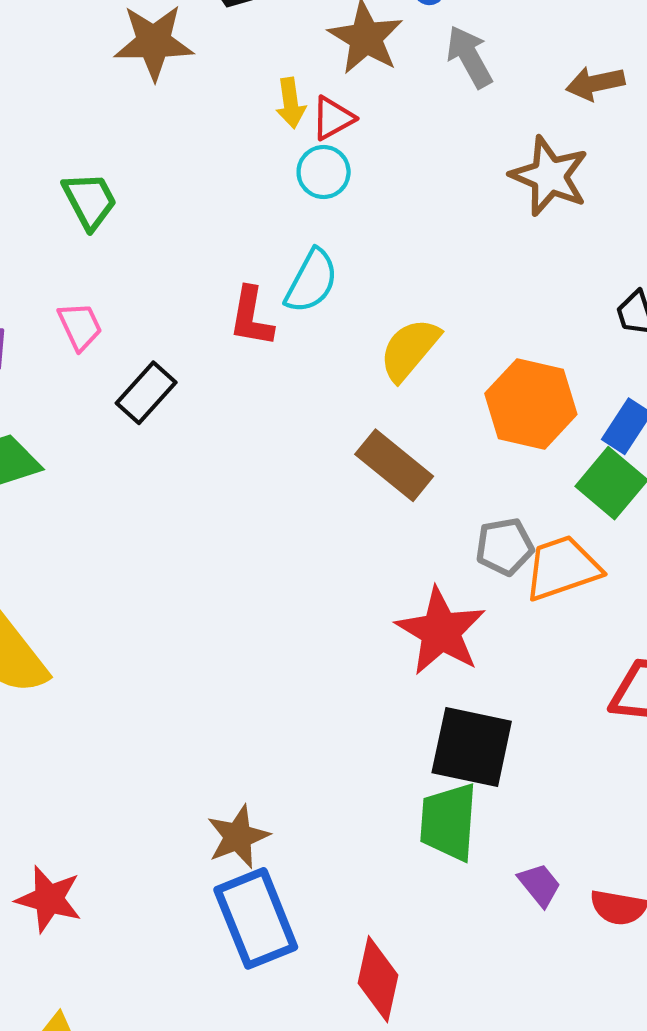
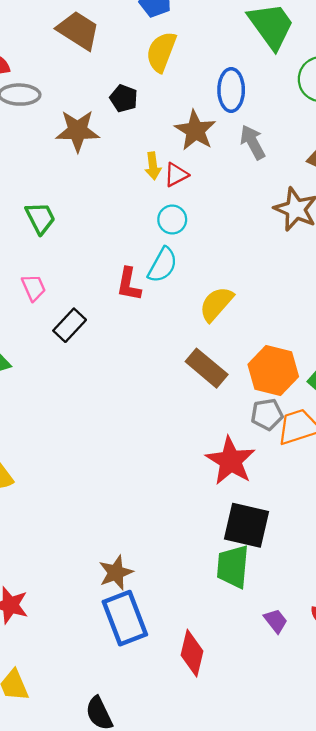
cyan circle: (324, 172) -> (172, 220), moved
orange hexagon: (531, 404) -> (273, 370), moved
purple trapezoid: (540, 885) -> (276, 621), moved

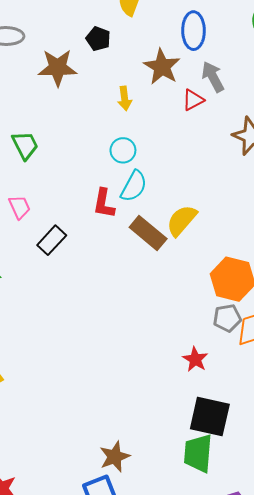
red triangle: (176, 175) -> (193, 100), moved
cyan circle: (172, 220) -> (123, 150), moved
brown rectangle: (207, 368) -> (148, 233), moved
red star: (231, 461) -> (195, 359), size x0.6
brown star: (116, 573) -> (115, 457), moved

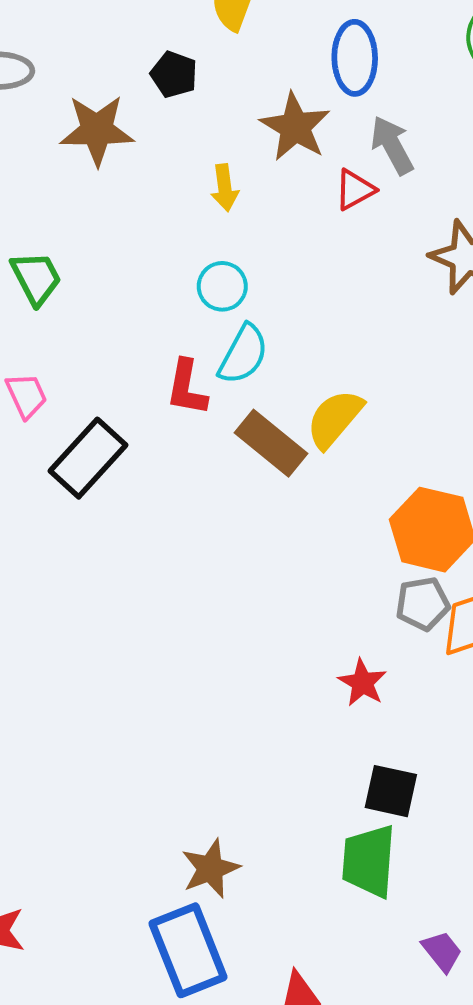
black rectangle: (52, 240) -> (88, 458), size x1.4
black square: (210, 417) -> (391, 791), size x0.7

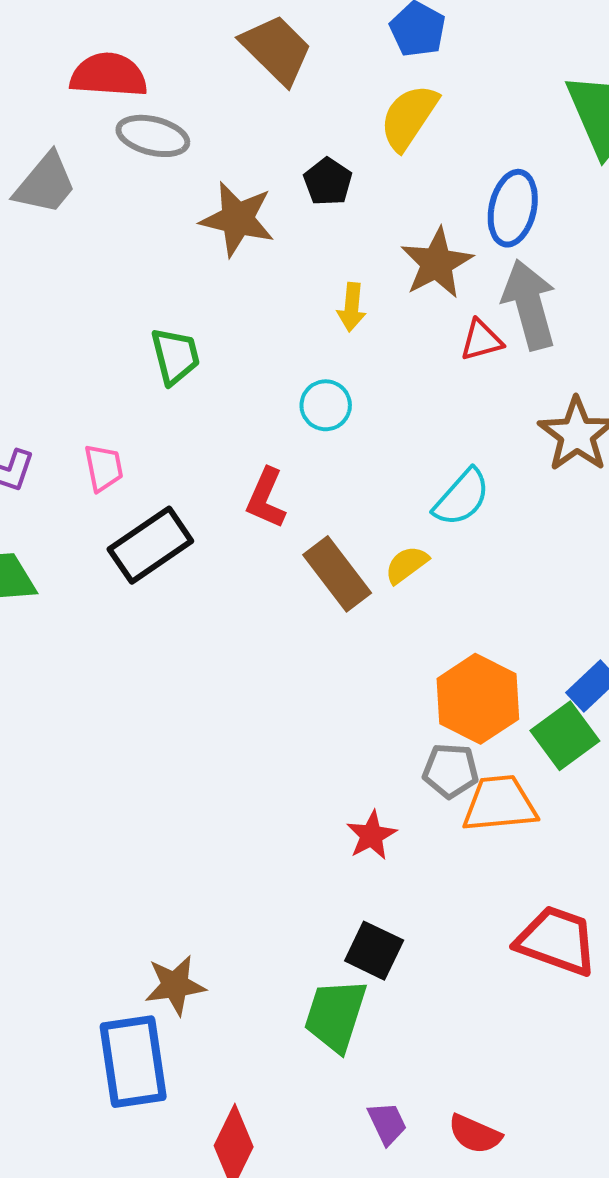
gray arrow: (392, 145) -> (529, 305), size x1.4
green trapezoid: (36, 278) -> (175, 356), moved
cyan semicircle: (243, 354) -> (462, 498), moved
yellow semicircle: (335, 419) -> (407, 565), size x0.7

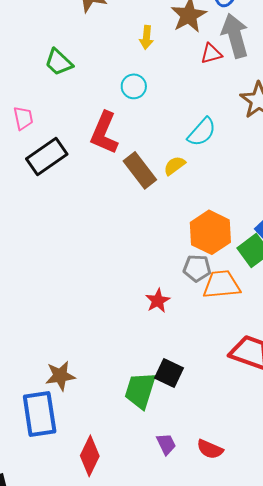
green trapezoid: (175, 356) -> (59, 62), turned 148
red L-shape: (266, 498) -> (104, 133), size x1.4
black square: (374, 951) -> (169, 373), moved

